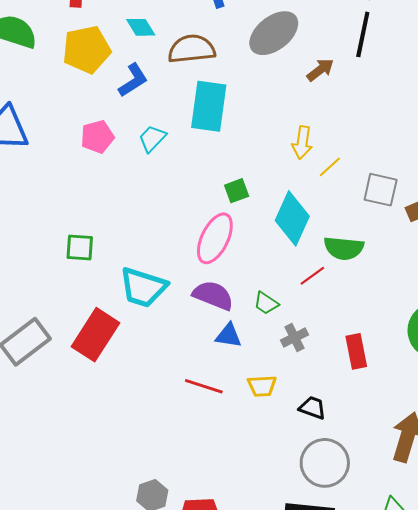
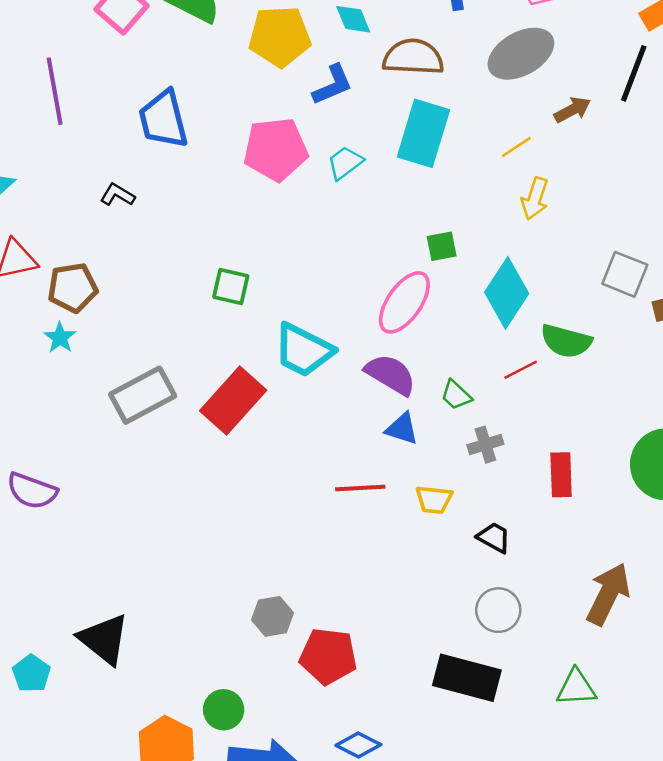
pink pentagon: (97, 137) -> (276, 149), size x1.5
yellow line: (330, 167) -> (516, 147), moved
red line: (204, 386) -> (360, 488), turned -30
gray circle: (325, 463) -> (498, 610), size x0.7

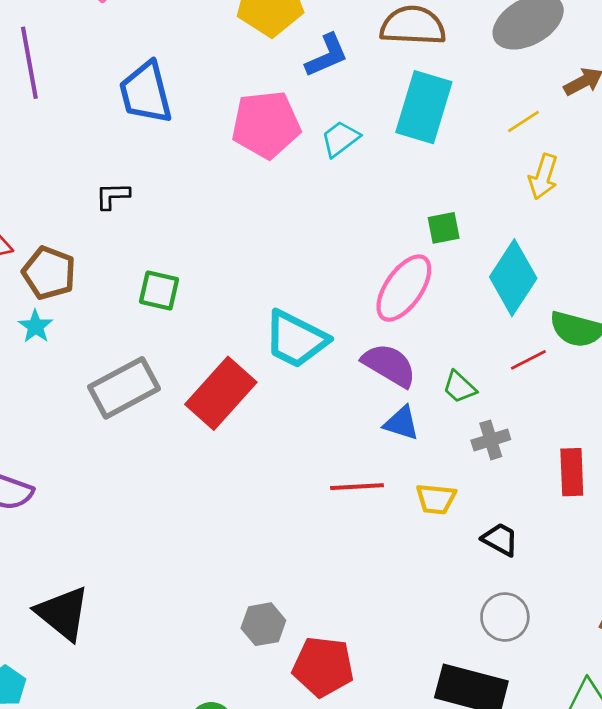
black L-shape: (118, 195) -> (113, 196), moved, turned -32
green square: (231, 287) -> (159, 290), moved
brown pentagon: (73, 288) -> (49, 273), turned 30
black triangle: (104, 639) -> (63, 613), moved

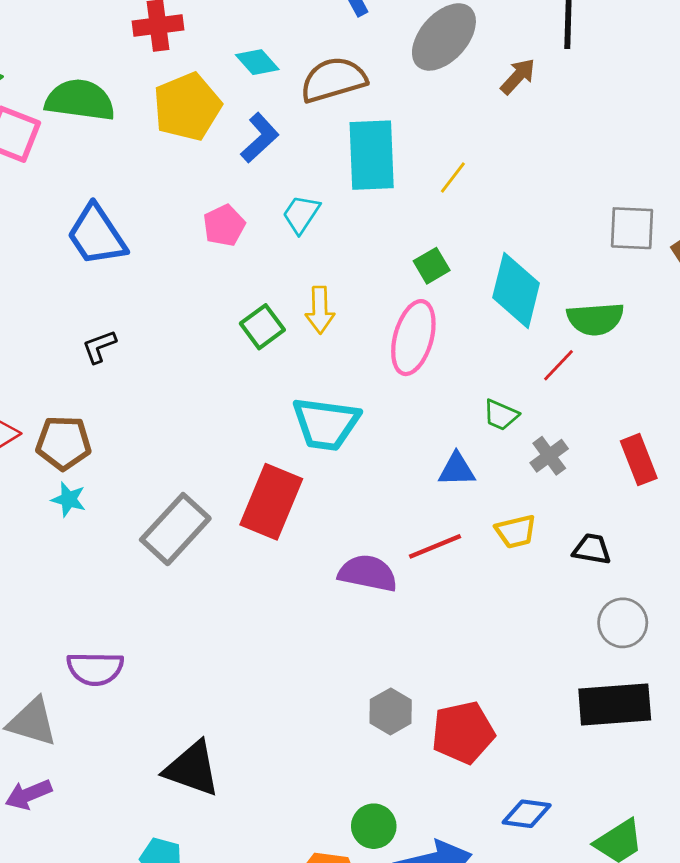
yellow line: (523, 122) -> (453, 178), moved
pink pentagon: (266, 125) -> (224, 225), size x0.6
yellow arrow: (543, 177) -> (320, 310), moved
green square: (159, 290) -> (262, 327), moved, turned -30
purple semicircle: (389, 365) -> (368, 573), moved

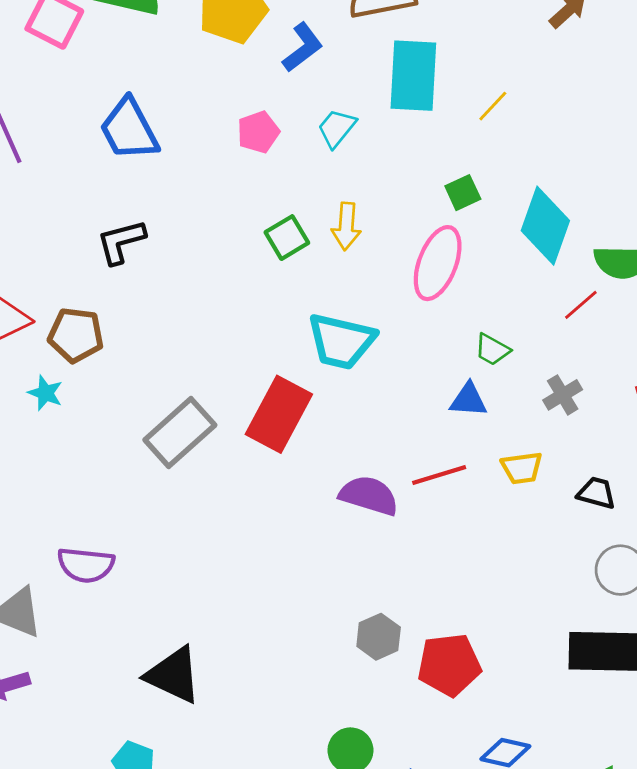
black L-shape: (99, 347) -> (121, 242), size x1.4
green trapezoid: (501, 415) -> (492, 350), moved
cyan star: (69, 499) -> (45, 393), moved

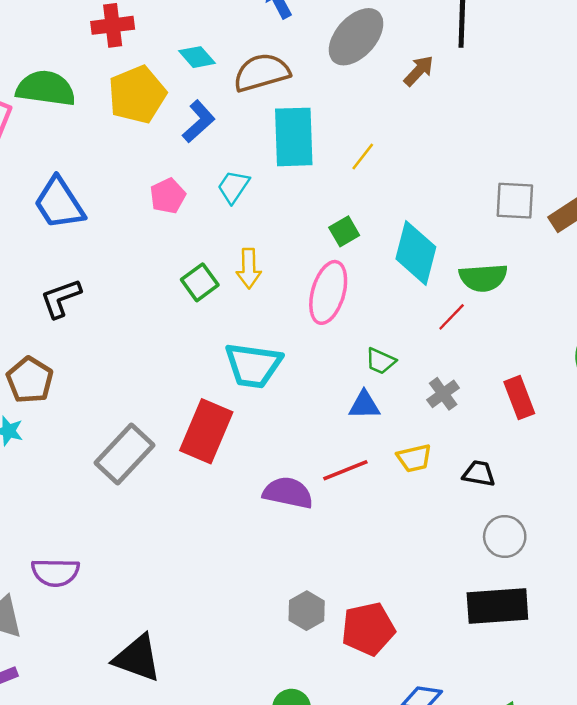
brown pentagon: (76, 335) -> (30, 380), turned 30

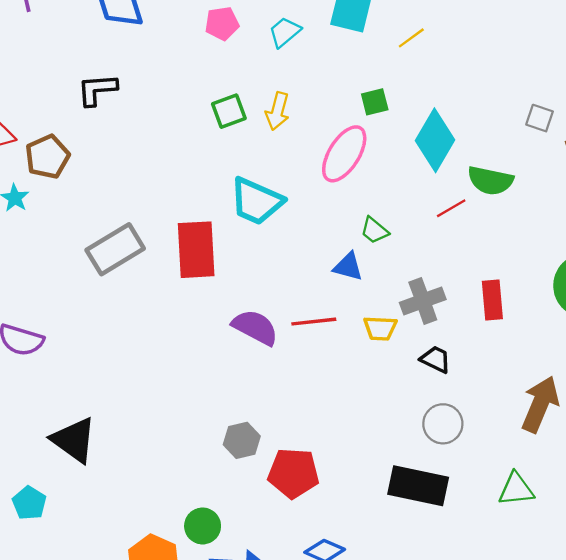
gray square: (515, 201) -> (540, 118), size x0.7
gray cross: (443, 394) -> (423, 301), moved, size x1.4
red rectangle: (206, 431) -> (196, 250), turned -42

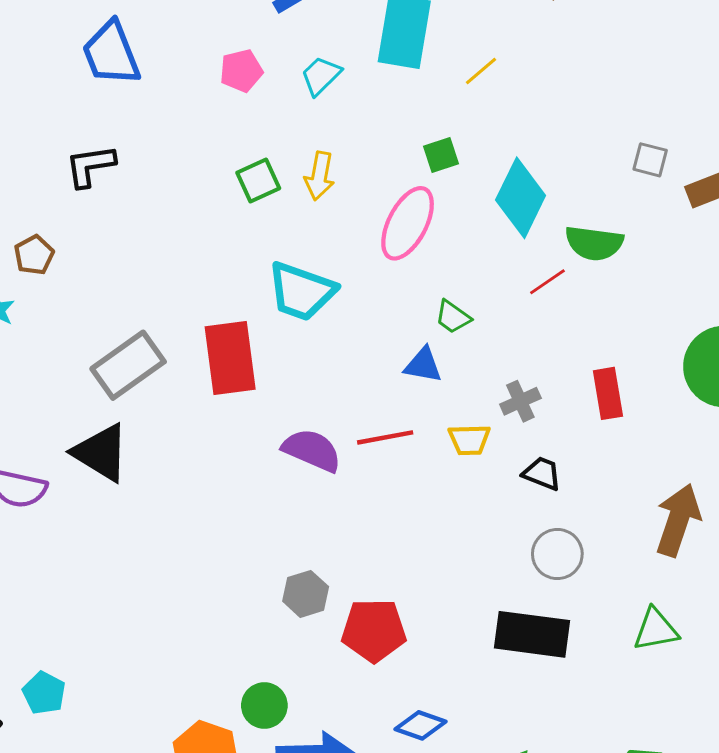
brown pentagon: (47, 157) -> (34, 255), size x0.7
gray cross: (423, 301) -> (520, 401), size x0.7
black triangle: (74, 440) -> (101, 453), moved

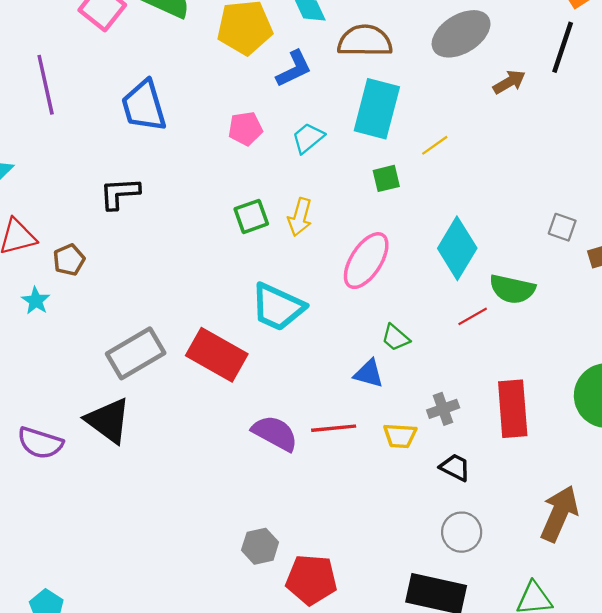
green square: (441, 155) -> (386, 178), moved
red rectangle: (230, 358) -> (217, 355), turned -58
red rectangle: (608, 393) -> (513, 409), size x1.4

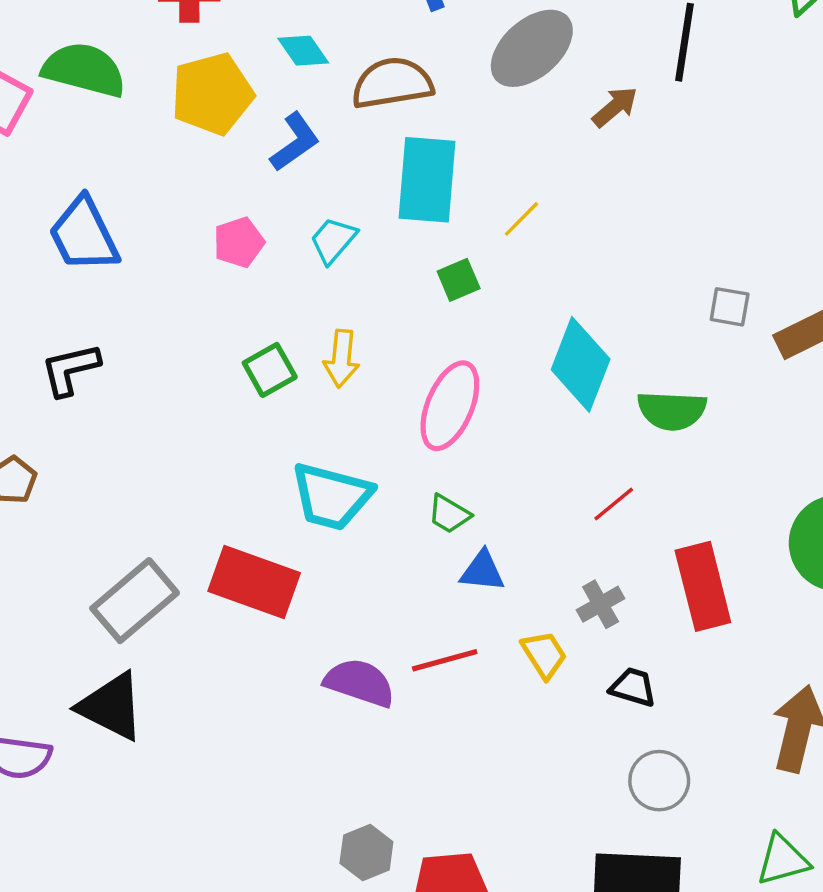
red line: (473, 316) -> (614, 504), moved
green trapezoid: (395, 338) -> (449, 514), moved
yellow trapezoid: (400, 436) -> (544, 655), turned -116

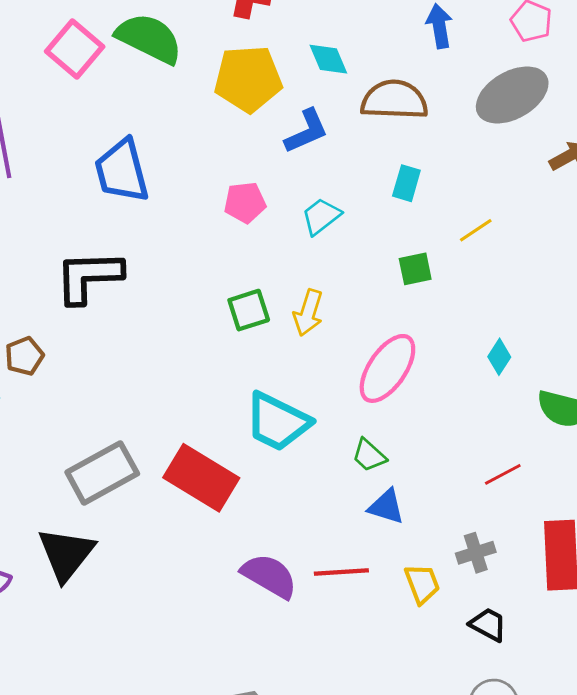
cyan rectangle: (427, 180) -> (406, 183), size x0.5
cyan diamond: (581, 364) -> (499, 357), size x0.5
black L-shape: (70, 369) -> (89, 277), size x1.4
black triangle: (111, 706) -> (66, 554), turned 30

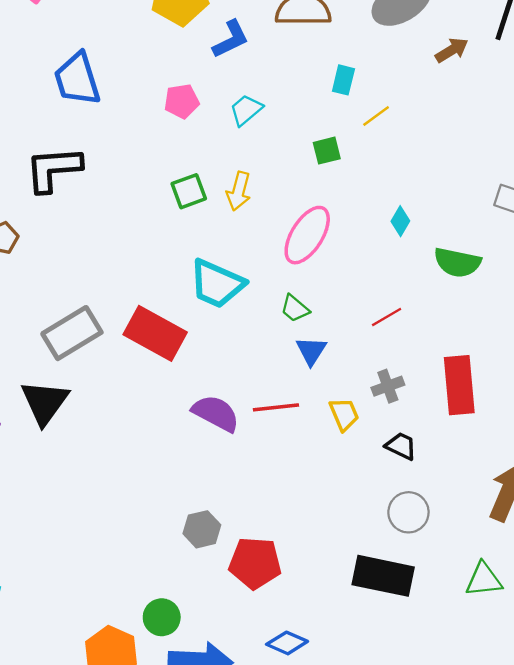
cyan rectangle: (406, 183) -> (343, 80), moved
red line: (503, 474) -> (387, 317), moved
blue triangle: (386, 507) -> (311, 351), turned 48

